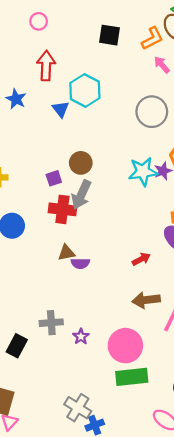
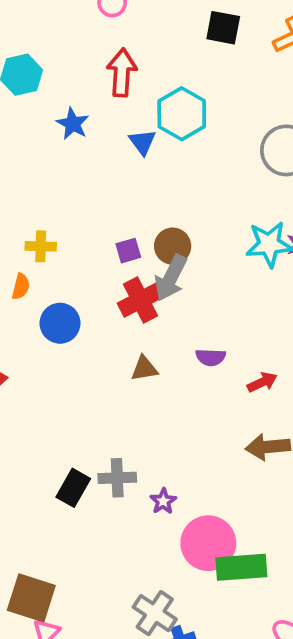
brown circle: (81, 163) -> (173, 246), moved
red cross: (62, 209) -> (140, 300), turned -36
purple semicircle: (80, 263) -> (211, 357), moved
black rectangle: (17, 346) -> (73, 488), moved
pink circle: (125, 346) -> (208, 543), moved

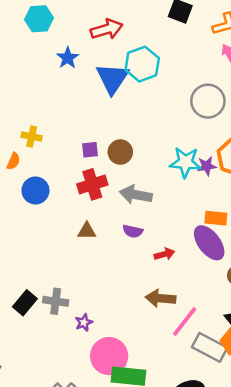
red arrow: (122, 73) -> (107, 29), turned 60
blue triangle: (142, 142) -> (112, 78), size x1.8
gray arrow: (171, 278) -> (136, 195), moved, turned 64

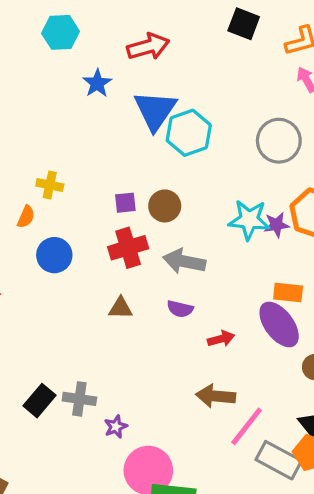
cyan hexagon: (142, 64) -> (189, 133), moved

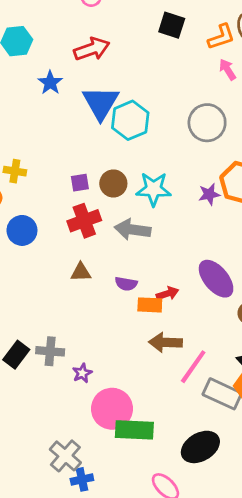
cyan star: (249, 220) -> (154, 189), moved
orange rectangle: (288, 292) -> (150, 305), moved
purple semicircle: (180, 309) -> (126, 284), moved

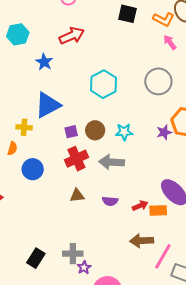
orange L-shape: (221, 37) -> (164, 19), turned 50
blue triangle: (101, 103) -> (48, 105), moved, turned 36
cyan star: (154, 189) -> (124, 132), size x0.7
orange rectangle: (150, 305) -> (158, 210), moved
gray cross: (50, 351) -> (73, 254), moved

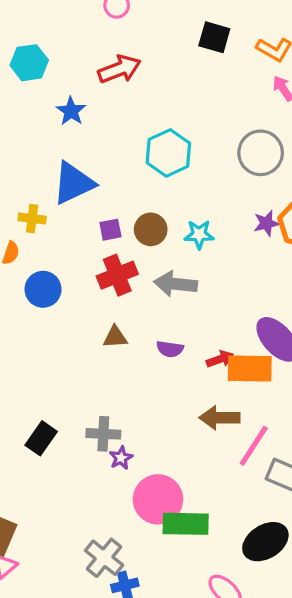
purple star: (164, 132) -> (266, 223), moved
orange rectangle: (158, 210) -> (250, 369), size x1.5

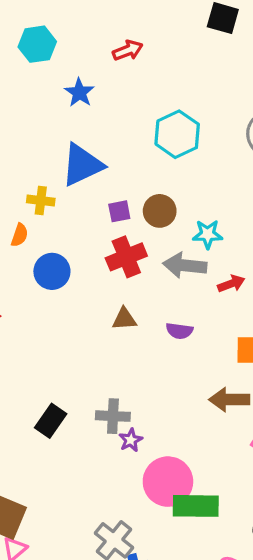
red arrow: (119, 69) -> (128, 50), size x0.7
cyan star: (199, 234) -> (208, 234), moved
red arrow: (220, 359) -> (231, 284), moved

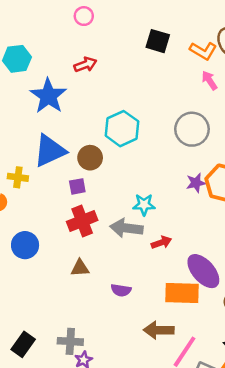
blue star: (79, 93) -> (48, 96), size x1.6
brown circle: (160, 211) -> (90, 158), moved
blue circle: (52, 271) -> (25, 245), moved
purple semicircle: (179, 331) -> (121, 290), moved

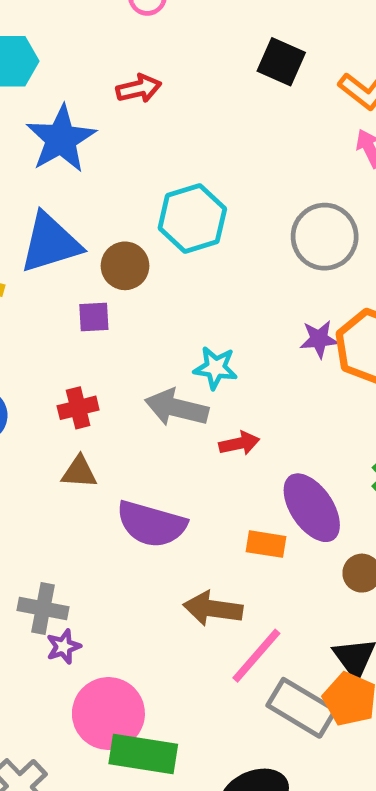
red cross: (82, 221) -> (78, 408), moved, size x0.7
purple semicircle: (121, 290) -> (151, 524), size x1.8
orange rectangle: (182, 293) -> (266, 544), size x0.6

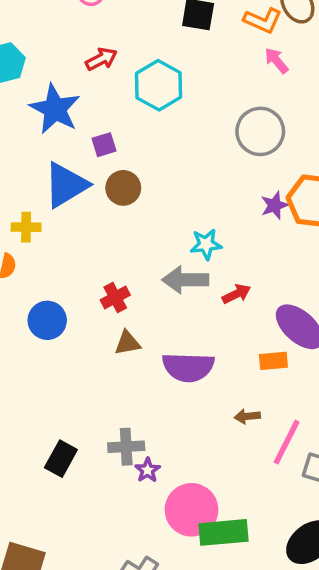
cyan hexagon: (192, 218) -> (159, 85), moved
purple square: (94, 317) -> (104, 145), moved
brown arrow: (213, 609) -> (247, 416), size x0.6

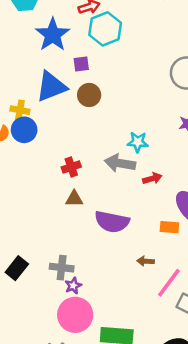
cyan hexagon: (159, 85) -> (105, 29), moved
blue circle: (47, 320) -> (24, 130), moved
pink circle: (192, 510) -> (75, 315), moved

